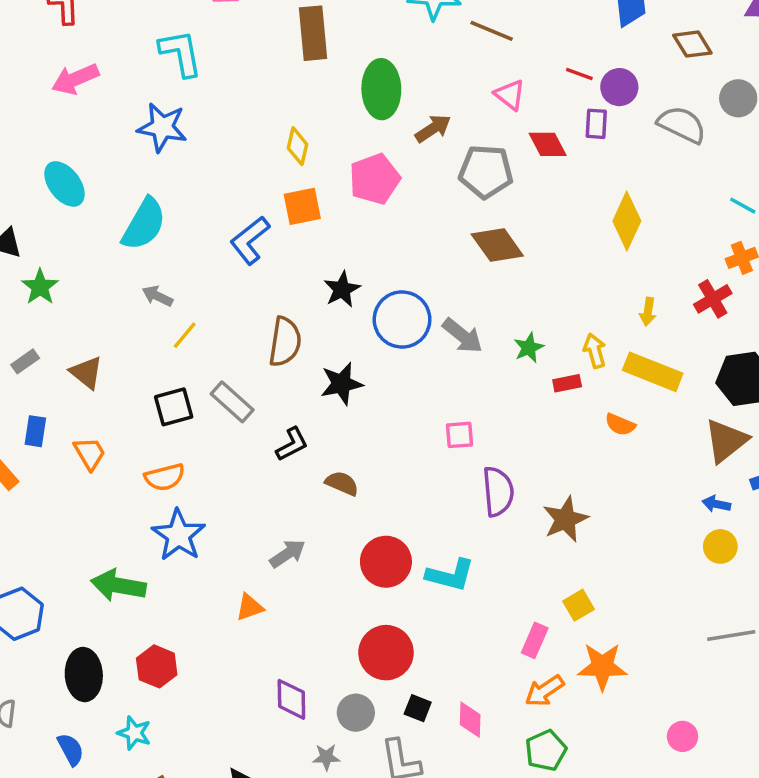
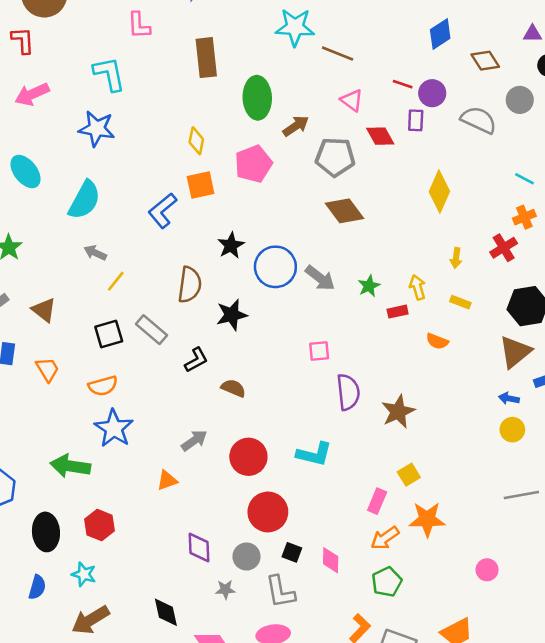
yellow rectangle: (653, 372) -> (460, 302), size x0.5
red circle: (386, 562) -> (248, 457), moved
blue semicircle: (71, 749) -> (37, 587), turned 45

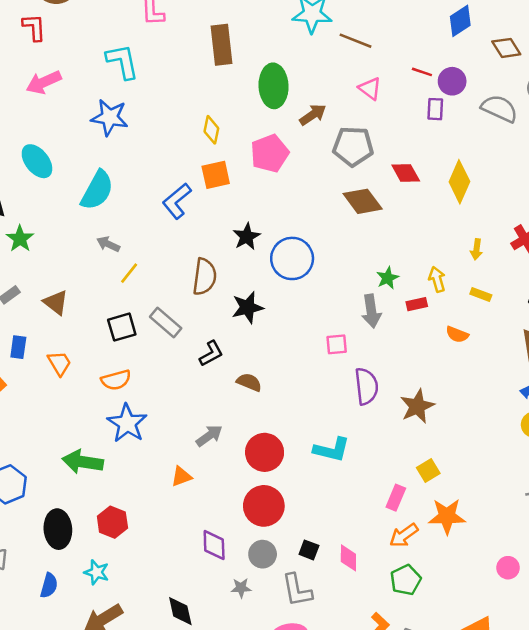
red diamond: (380, 136) -> (406, 173), moved
gray arrow: (320, 278) -> (371, 311), moved, turned 44
red circle: (268, 512) -> (264, 506), moved

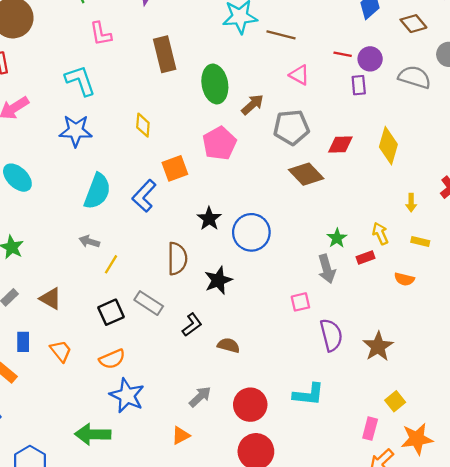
yellow diamond: (211, 130) -> (143, 125), moved
red diamond: (406, 173) -> (340, 144), turned -55
cyan semicircle: (97, 190) -> (97, 191), moved

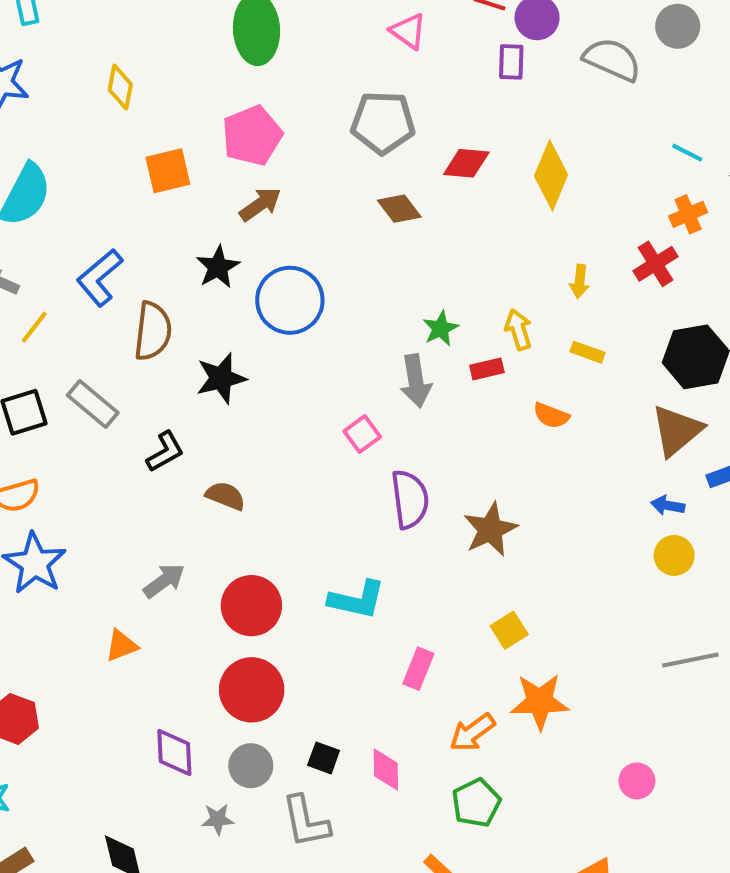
brown arrow: (253, 105) -> (260, 204), moved
brown diamond: (306, 174) -> (399, 209), size x0.7
blue L-shape: (144, 196) -> (100, 278), moved
pink square: (300, 302) -> (362, 434), turned -30
pink rectangle: (370, 429) -> (418, 669), moved

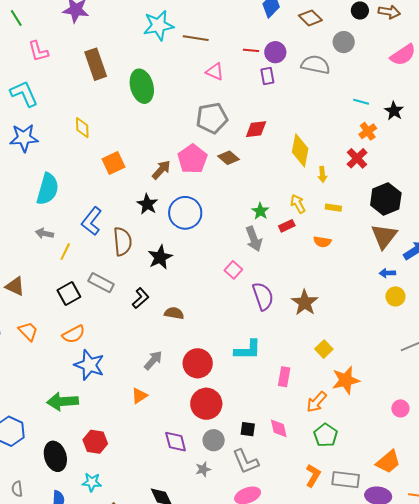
pink pentagon: (252, 136) -> (192, 159), moved
yellow diamond: (551, 175) -> (300, 150), moved

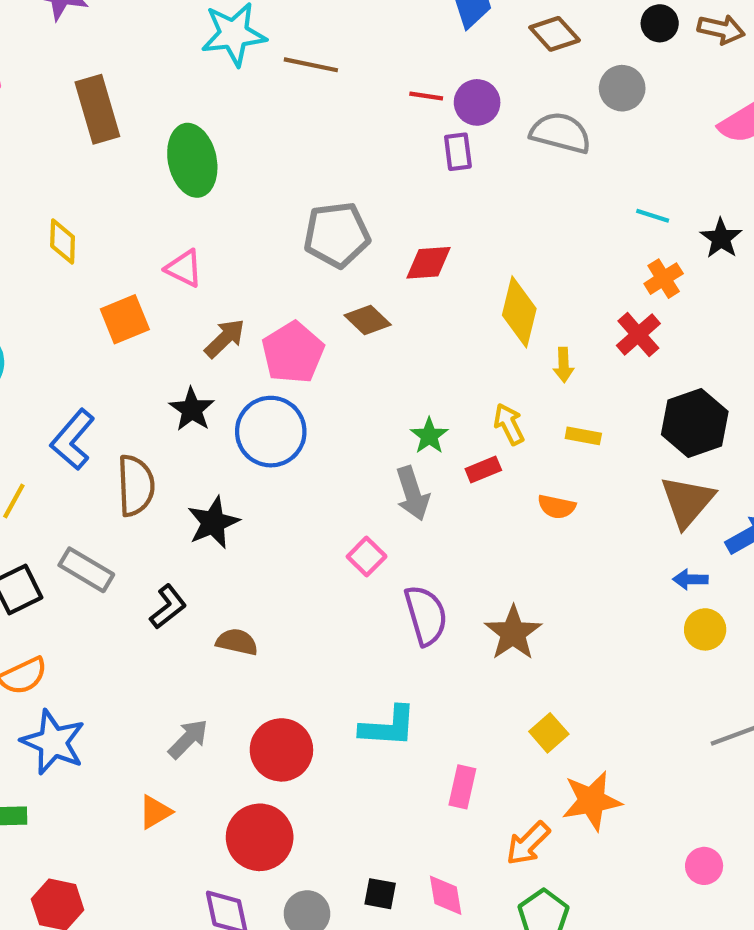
pink triangle: (215, 72) -> (184, 268), moved
pink pentagon: (192, 159) -> (293, 353), moved
red circle: (206, 404) -> (260, 837), moved

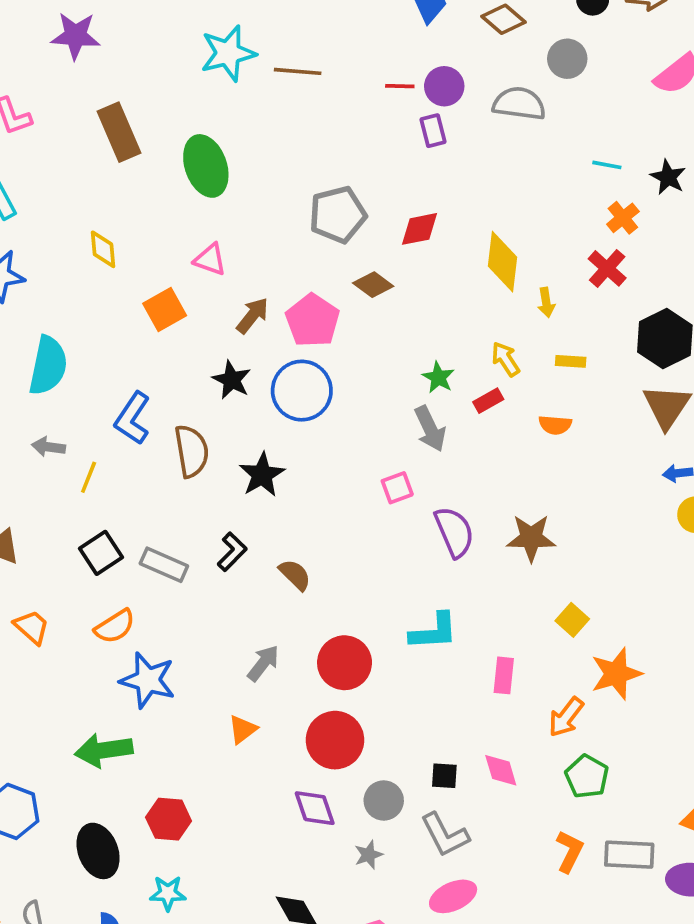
pink square: (367, 556) -> (397, 488), turned 32
gray rectangle: (86, 570) -> (164, 565), moved
brown star: (513, 633) -> (531, 538), turned -30
brown semicircle: (237, 642) -> (295, 575), turned 39

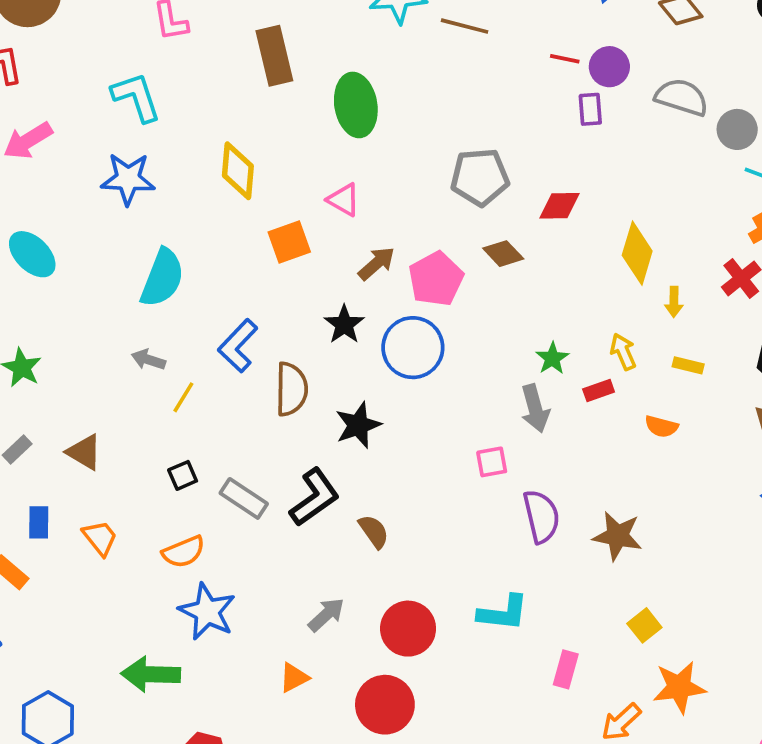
gray circle: (567, 59) -> (737, 129), moved
yellow diamond: (103, 249) -> (238, 171), size x1.4
black L-shape: (232, 552) -> (314, 497), size x1.5
black square: (101, 553) -> (183, 475), size x0.7

